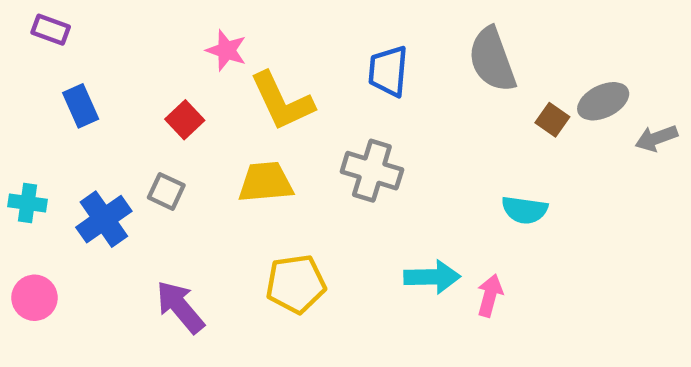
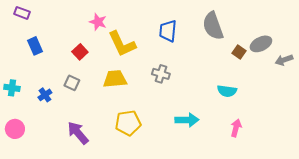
gray cross: (372, 171) -> (161, 74), size x0.7
blue cross: (104, 219) -> (45, 95), size x0.6
pink arrow: (490, 295) -> (236, 128), moved

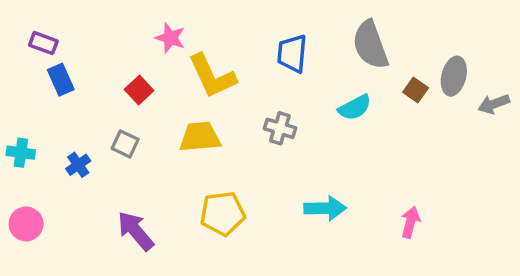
purple rectangle: (22, 13) -> (43, 43), moved
gray ellipse: (261, 44) -> (454, 76), turned -50
cyan semicircle: (227, 91) -> (355, 107), moved, turned -36

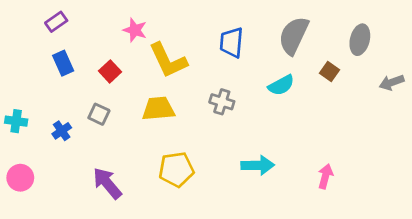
purple rectangle: (43, 43) -> (56, 22), moved, turned -55
gray semicircle: (370, 45) -> (294, 36), turned 45
gray ellipse: (454, 76) -> (360, 40), moved
blue rectangle: (61, 80) -> (63, 63), moved

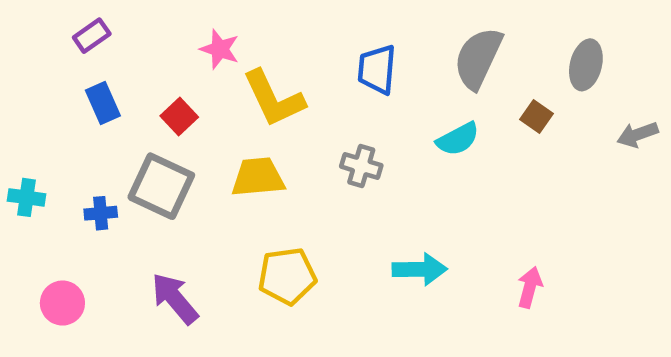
gray square: (99, 114) -> (161, 186), size x1.8
blue cross: (62, 131) -> (101, 213), turned 30
pink circle: (20, 178) -> (62, 303), moved

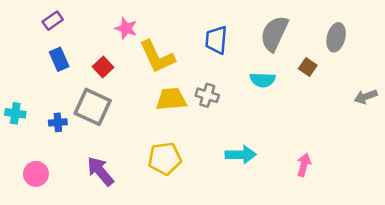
gray arrow: (638, 135) -> (366, 97), moved
cyan semicircle: (458, 139) -> (263, 80), turned 30
yellow trapezoid: (258, 177) -> (171, 99), moved

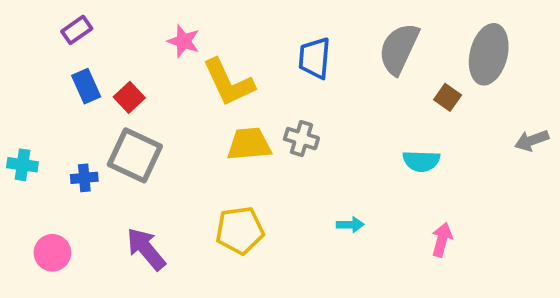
gray ellipse: (336, 37) -> (489, 54), size x1.4
red square: (103, 67) -> (129, 97), moved
cyan semicircle: (263, 80) -> (421, 161), moved
cyan arrow: (241, 155) -> (350, 225), size x0.6

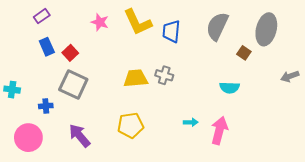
yellow L-shape: (228, 82) -> (138, 22), moved
blue cross: (84, 178) -> (46, 106), moved
pink arrow: (442, 240) -> (219, 130), moved, size x1.5
pink circle: (52, 253) -> (28, 138), size x1.4

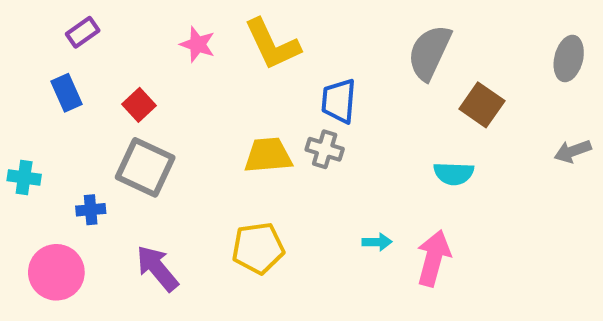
gray ellipse: (266, 29) -> (569, 58), moved, size x0.7
blue trapezoid: (171, 31) -> (339, 101), moved
blue rectangle: (47, 47) -> (66, 93), moved
brown square: (244, 53) -> (482, 105), size x1.5

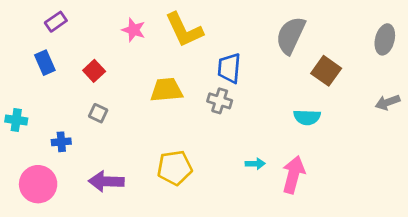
yellow trapezoid: (268, 155) -> (166, 90), moved
gray square: (145, 167) -> (98, 113), size x0.5
purple arrow: (157, 268) -> (106, 181), turned -48

